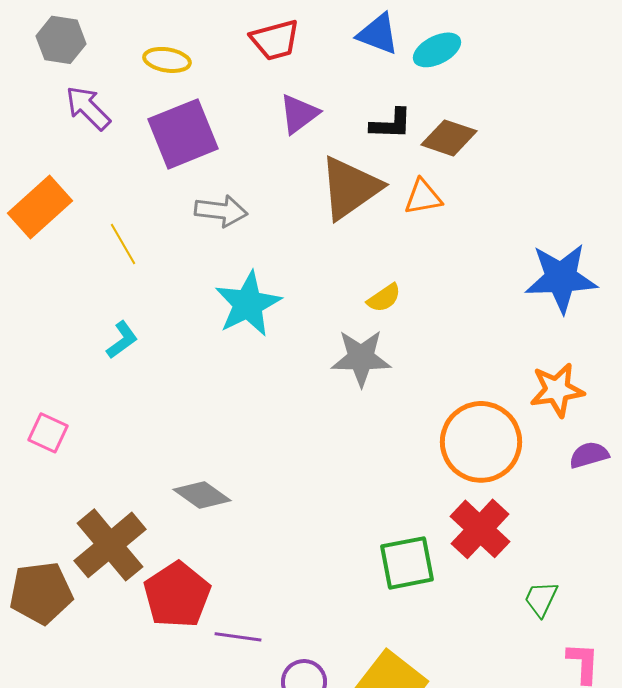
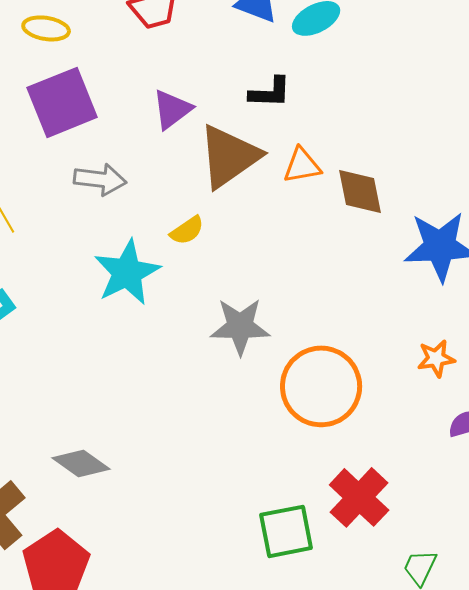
purple triangle: (299, 114) -> (172, 109), moved
brown diamond: (449, 138) -> (360, 191), moved, turned 60
yellow semicircle: (384, 298) -> (187, 230), moved
orange star: (557, 390) -> (436, 358), size x0.7
orange circle: (481, 442) -> (321, 386), moved

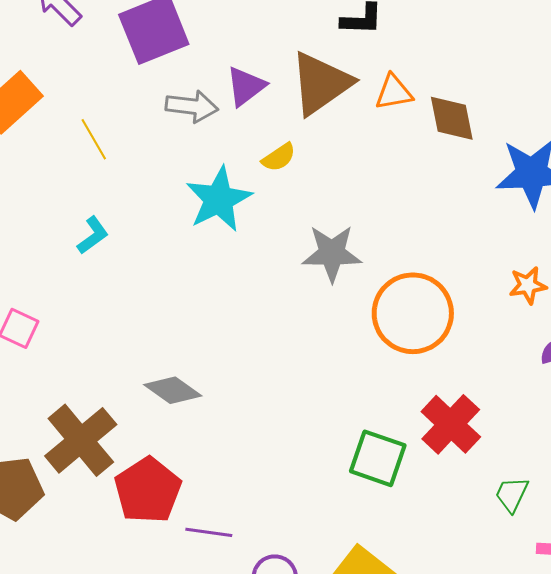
purple triangle: (172, 109) -> (246, 86), moved
green square: (286, 531) -> (378, 458), turned 30

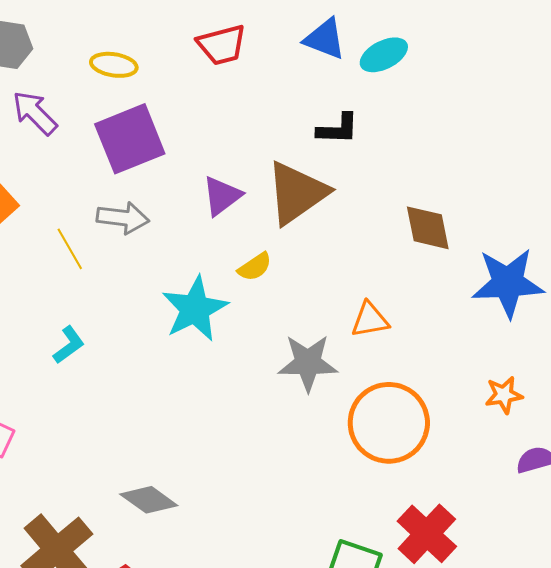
orange triangle: (394, 92) -> (370, 320), moved
gray arrow: (192, 106) -> (123, 218), moved

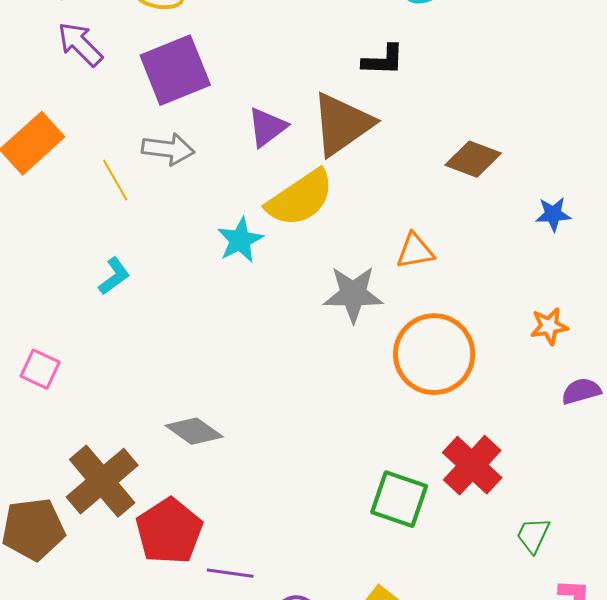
brown diamond: (428, 228) -> (473, 159), turned -58
yellow semicircle: (255, 267) -> (300, 198), size x2.0
blue star: (508, 283) -> (553, 214), size x0.5
cyan star: (195, 309) -> (240, 240), size x0.7

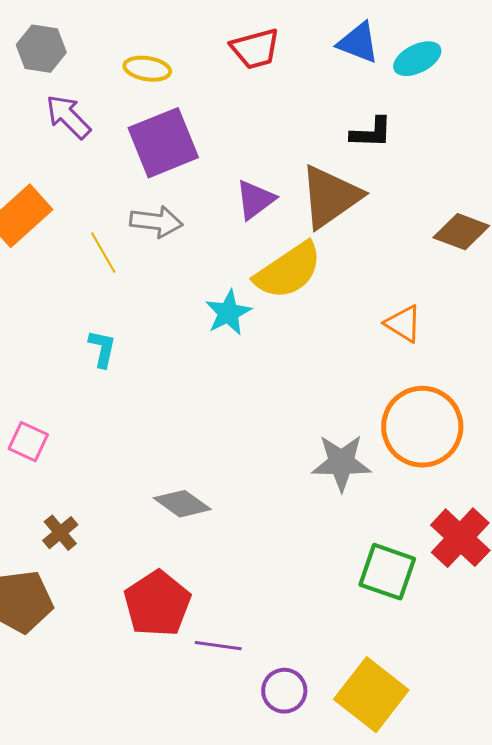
orange triangle: (415, 251) -> (403, 324), turned 42
cyan L-shape: (114, 276) -> (102, 349), turned -42
gray star: (353, 294) -> (341, 463), moved
brown cross: (102, 481) -> (60, 533), moved, size x0.5

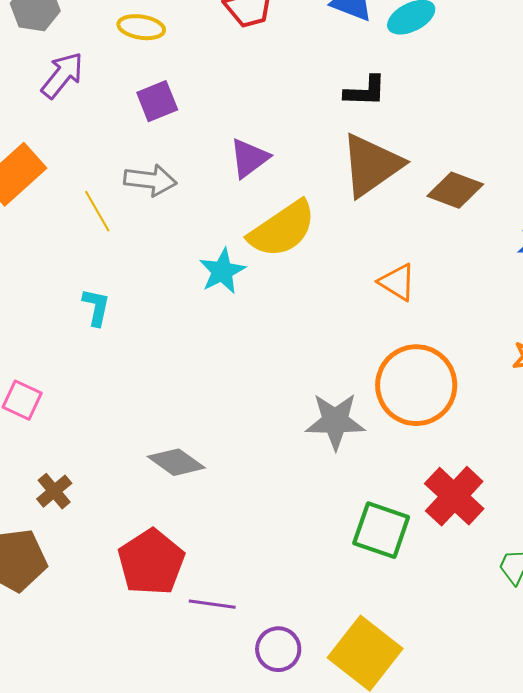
purple arrow: (68, 117) -> (62, 75), turned 84
purple square: (163, 143) -> (157, 101), size x0.6
brown triangle: (330, 197) -> (371, 165), moved

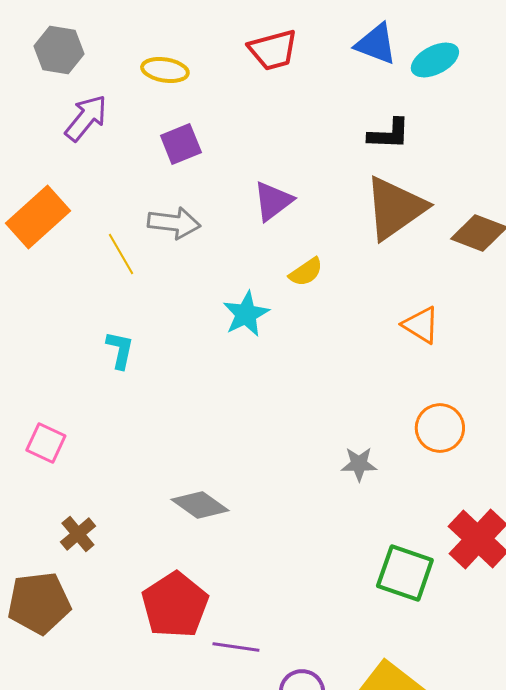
yellow semicircle: (282, 229) -> (306, 272), size x0.5
orange circle: (416, 385) -> (440, 428), size x0.6
gray star: (335, 421) -> (359, 464), size x0.6

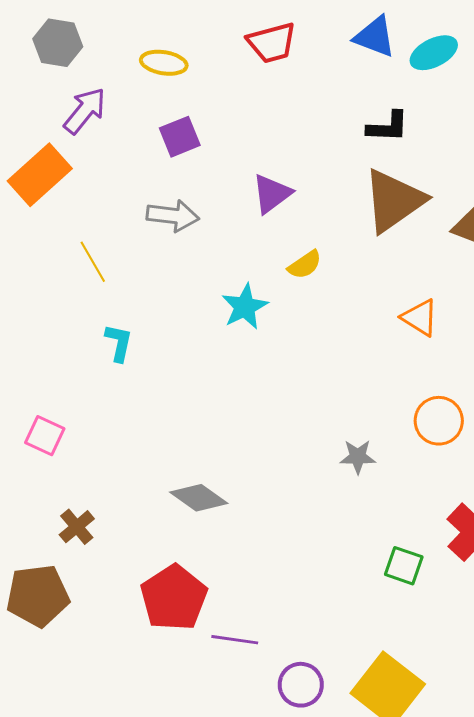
orange rectangle: (38, 217) -> (40, 175), moved
yellow line: (121, 254) -> (93, 262), moved
green square: (405, 573) -> (404, 566), size x0.7

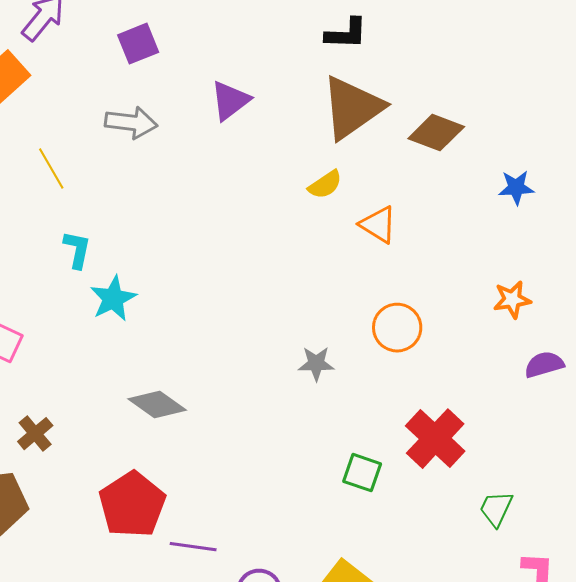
yellow semicircle: (305, 265) -> (325, 185), moved
cyan star: (245, 307) -> (113, 299), moved

